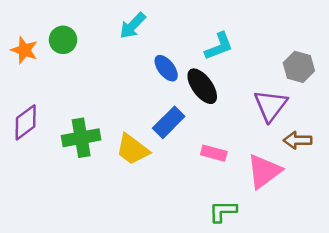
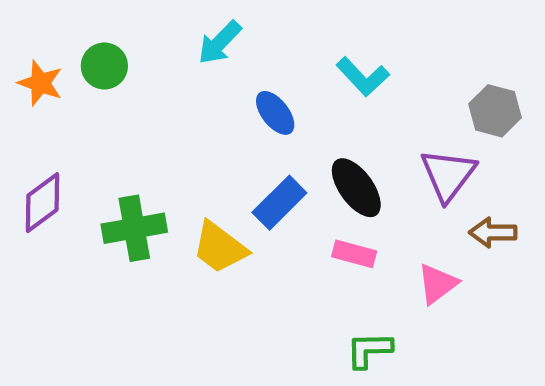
cyan L-shape: (219, 46) -> (363, 77), turned 68
black ellipse: (202, 86) -> (356, 188), moved
pink triangle: (264, 171) -> (437, 284), size x0.7

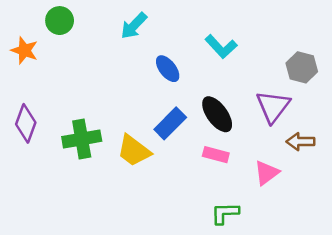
green circle: (104, 66) -> (60, 21), moved
purple diamond: (42, 203) -> (26, 123), turned -33

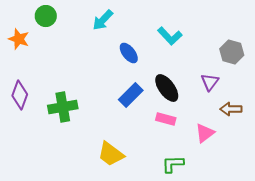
purple triangle: (273, 106) -> (210, 82), size x0.7
yellow trapezoid: (134, 151) -> (111, 154), moved

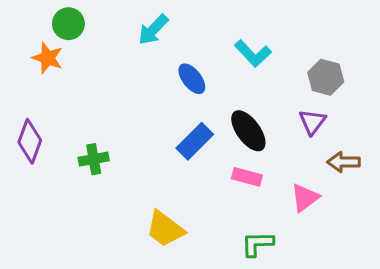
orange star: (19, 39) -> (48, 58), moved
gray hexagon: (232, 52) -> (326, 77), moved
green cross: (63, 107) -> (94, 159), size x0.7

